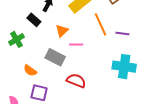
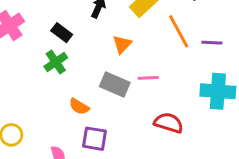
black rectangle: (34, 20) -> (62, 33), moved
pink line: (76, 44) -> (148, 78), moved
red semicircle: (76, 81) -> (169, 123), moved

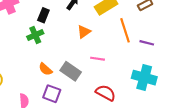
black rectangle: (62, 33) -> (43, 15), turned 64
gray rectangle: (115, 85) -> (71, 71), moved

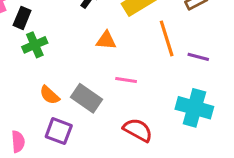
black rectangle: (43, 15) -> (22, 18), moved
orange triangle: (84, 32) -> (106, 40), turned 40

